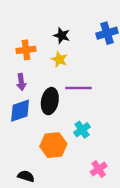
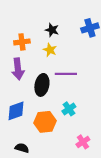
purple arrow: (21, 82) -> (18, 69), size x1.5
blue diamond: (20, 111) -> (16, 111), moved

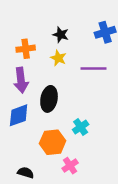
purple line: (66, 74) -> (93, 69), moved
blue diamond: (16, 111) -> (19, 115), moved
pink cross: (83, 142) -> (70, 166), moved

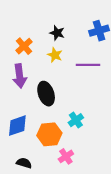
orange cross: (26, 49) -> (24, 46), turned -35
black ellipse: (49, 99) -> (46, 94), turned -30
blue diamond: (19, 115) -> (17, 126), moved

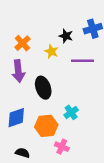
black star: (57, 33) -> (66, 36), moved
pink cross: (66, 156) -> (62, 147), turned -32

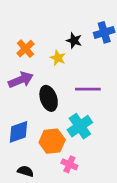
purple line: (82, 61) -> (88, 89), moved
purple arrow: (18, 71) -> (21, 80), turned -105
cyan cross: (71, 112) -> (80, 126), size x1.5

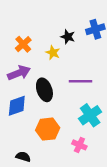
cyan cross: (80, 126) -> (90, 115), moved
blue diamond: (19, 132) -> (17, 106), moved
pink cross: (69, 164) -> (79, 145), moved

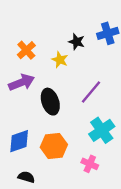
purple line: (81, 81) -> (91, 92), turned -50
blue diamond: (17, 106) -> (19, 141), moved

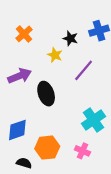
orange cross: (26, 50) -> (24, 34), moved
purple line: (91, 92) -> (84, 70), moved
orange hexagon: (54, 146) -> (47, 148), moved

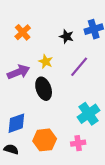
yellow star: (55, 55) -> (46, 62), moved
pink cross: (82, 151) -> (78, 143), turned -32
black semicircle: (24, 163) -> (11, 149), moved

